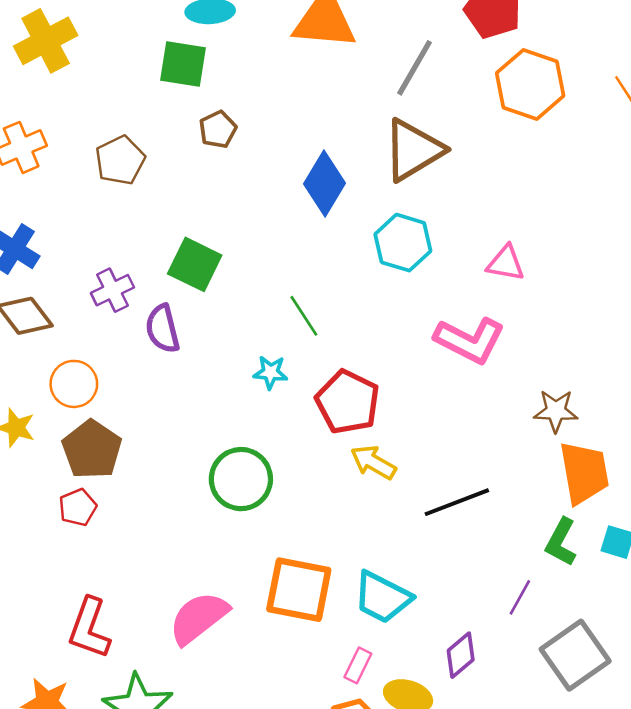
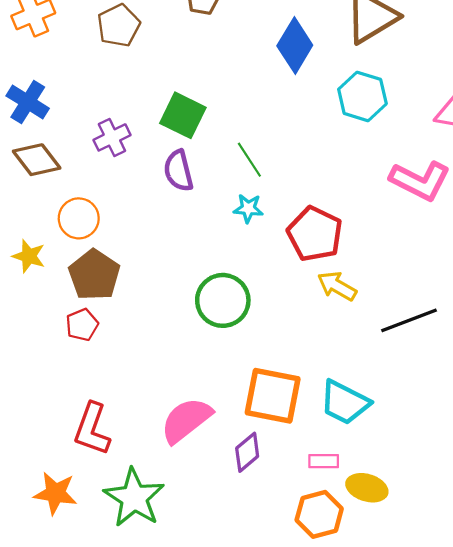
green line: (304, 316) -> (249, 160), moved
purple semicircle: (163, 329) -> (178, 171), moved
purple diamond: (461, 655) -> (247, 452), moved
pink rectangle: (358, 665) -> (324, 461), turned 64

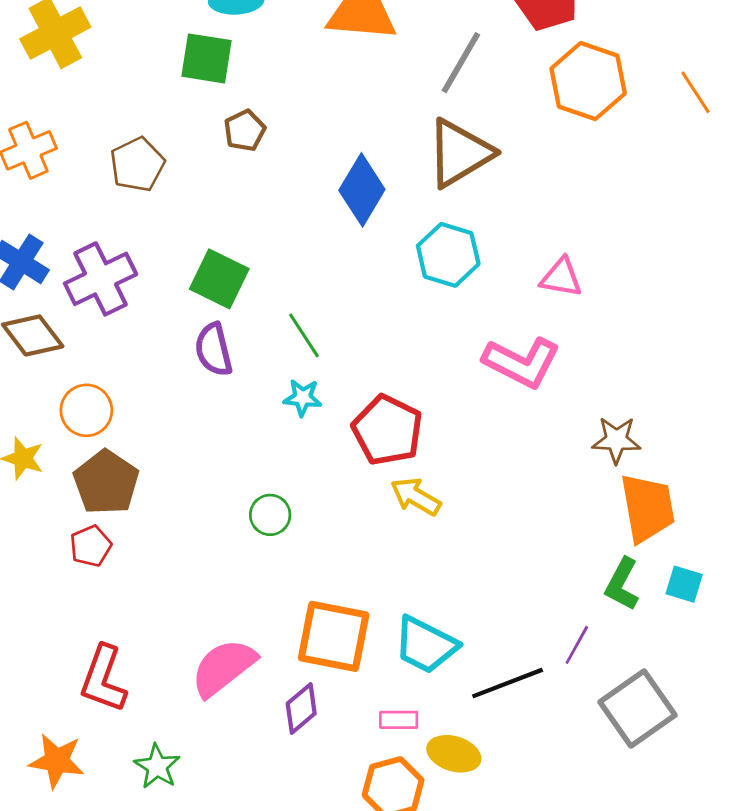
purple cross: (112, 137) -> (101, 279), moved, size x1.5
green circle: (223, 300) -> (270, 515), size x0.6
black line: (409, 320) -> (508, 683), moved
green star: (134, 498) -> (157, 766), size x0.6

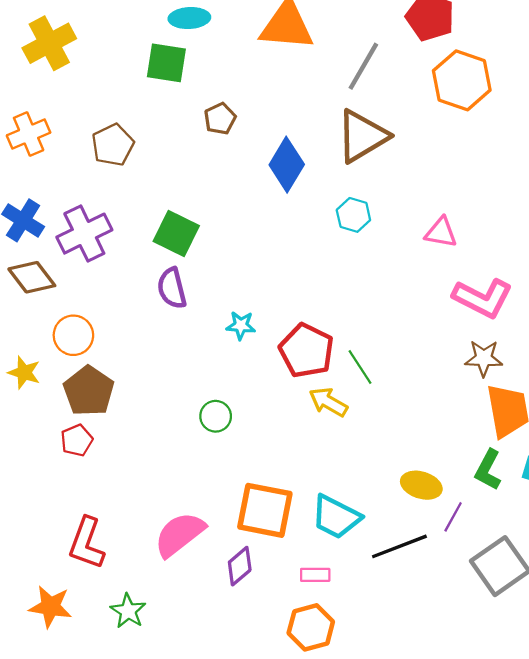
brown pentagon: (245, 131) -> (220, 119), moved
cyan hexagon: (448, 255) -> (353, 215), size x0.7
green line: (304, 335) -> (360, 367), moved
pink L-shape: (522, 362) -> (483, 298), moved
yellow ellipse: (454, 754) -> (421, 485), moved

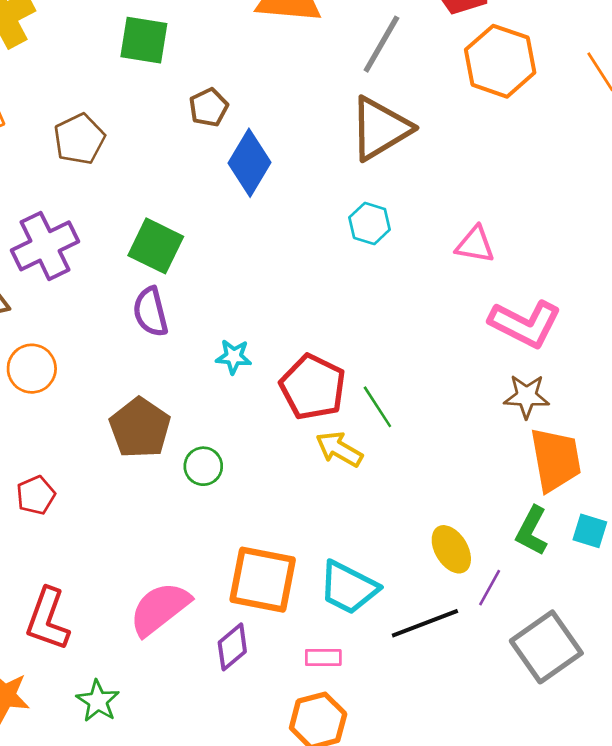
blue diamond: (287, 165) -> (249, 163), moved
brown pentagon: (89, 391) -> (140, 428), moved
yellow ellipse: (421, 485) -> (451, 549), turned 42

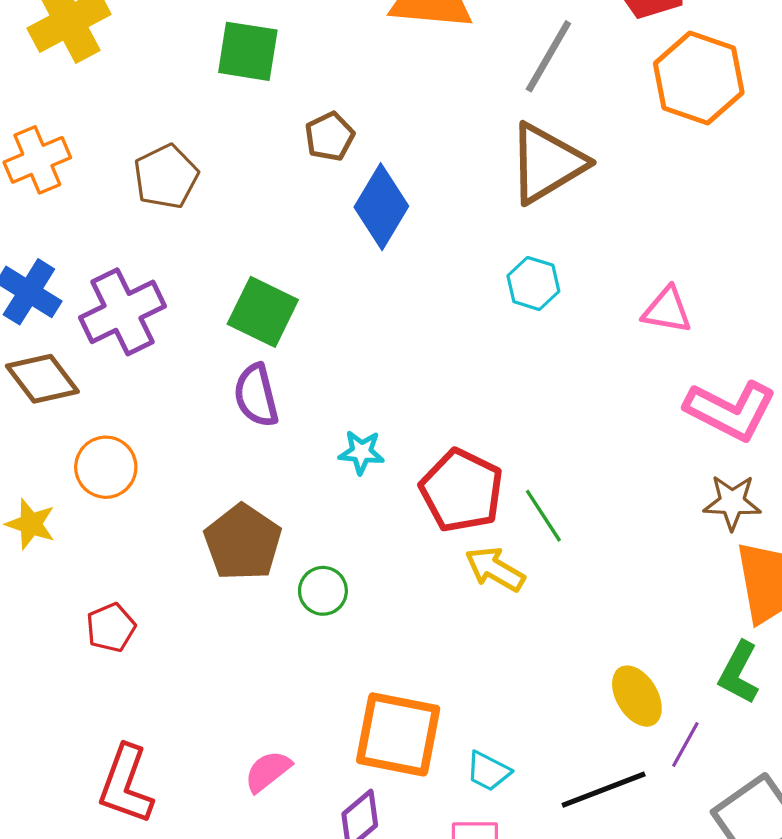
cyan trapezoid: (348, 588) -> (488, 771), moved, size x0.6
pink semicircle: (160, 609) -> (268, 771), size x0.6

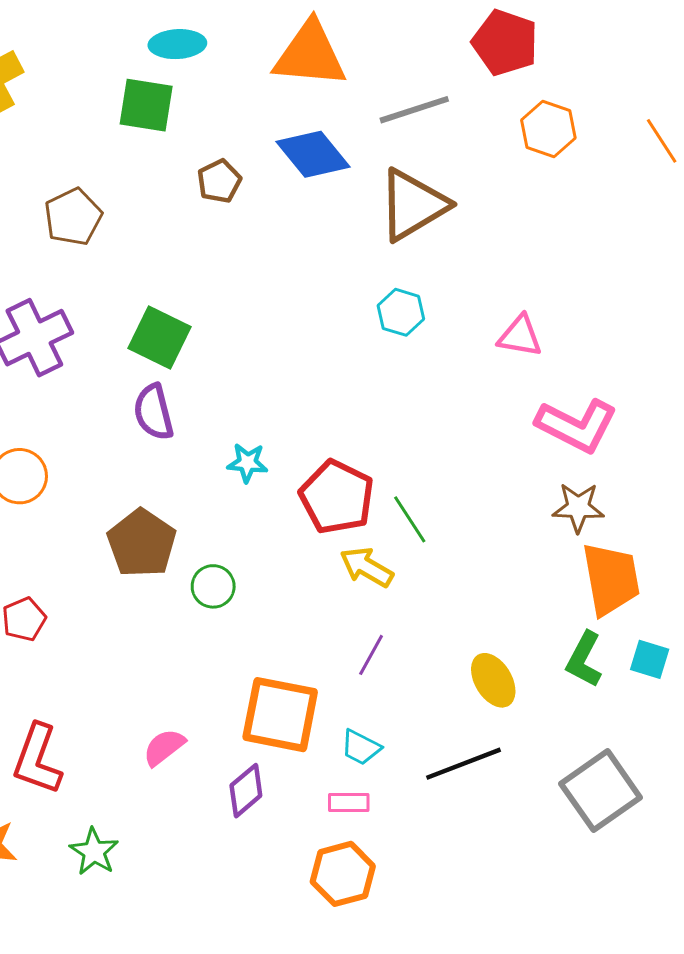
gray line: (548, 56) -> (414, 110), turned 42
orange hexagon: (699, 78) -> (548, 129), size x0.7
blue diamond: (381, 207) -> (313, 154), moved, turned -70
purple line: (685, 744) -> (371, 655), moved

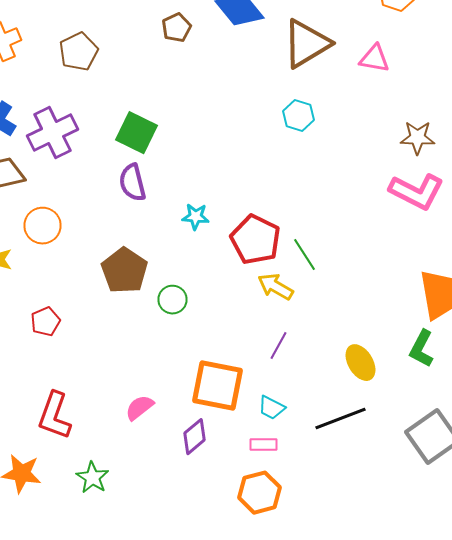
pink triangle: (520, 336) -> (374, 59), moved
brown star: (578, 507) -> (418, 138), moved

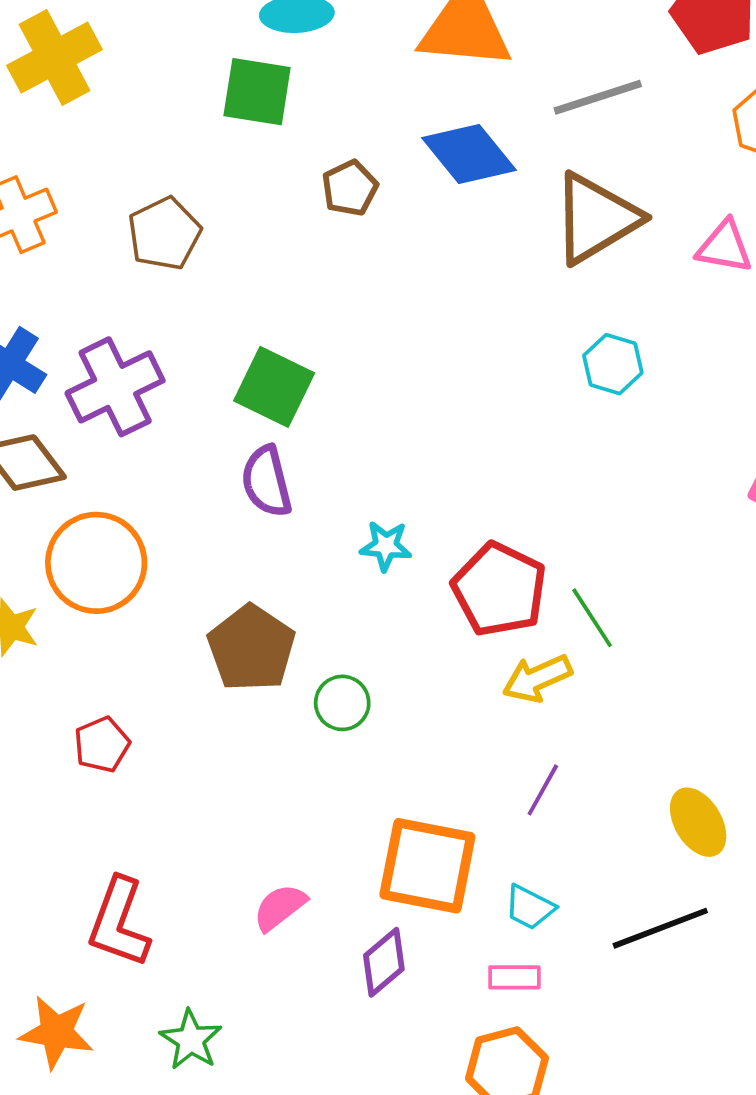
cyan hexagon: (298, 116) -> (613, 364), moved
orange circle: (42, 226) -> (96, 563), size x1.4
yellow arrow: (276, 287) -> (537, 678), turned -54

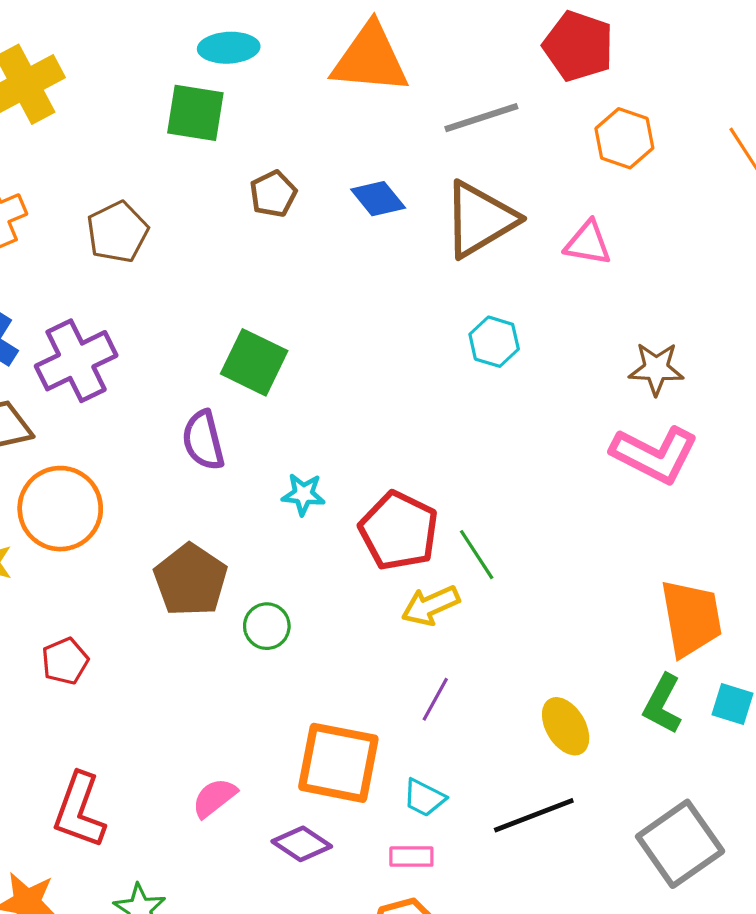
blue diamond: (469, 154) -> (378, 199), moved, size x0.7
green square: (274, 387) -> (254, 362), moved
purple diamond: (384, 962) -> (302, 844), turned 74

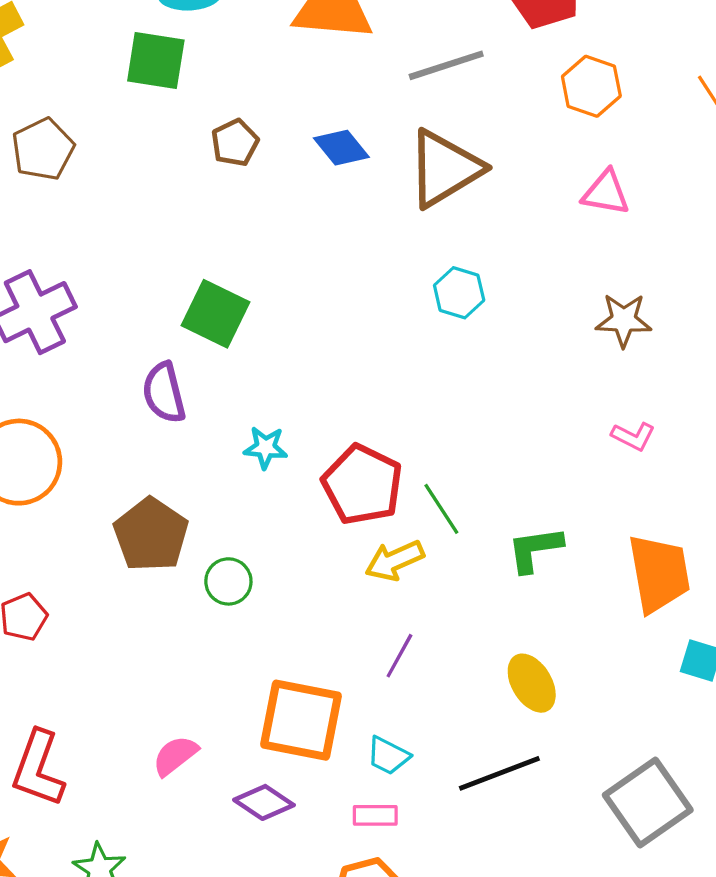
brown pentagon: (117, 232) -> (43, 149), moved
pink triangle: (588, 243) -> (606, 193), moved
pink L-shape: (655, 455) -> (633, 436), moved, size x0.5
green L-shape: (663, 704) -> (535, 549), moved, turned 54

